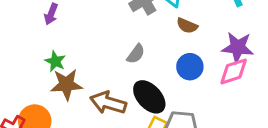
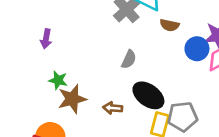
blue circle: (190, 67) -> (197, 49), moved
brown arrow: (108, 103) -> (113, 108), size x0.6

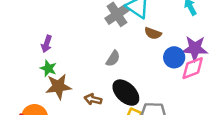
purple arrow: (46, 39) -> (47, 44), moved

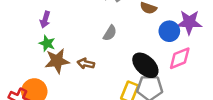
pink diamond: (193, 68) -> (180, 58), moved
black ellipse: (126, 93) -> (145, 65), moved
brown arrow: (93, 99) -> (86, 64), moved

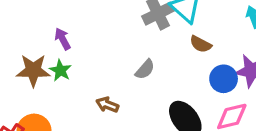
purple arrow: (45, 20) -> (63, 39), turned 126
brown star: (57, 61) -> (33, 70), moved

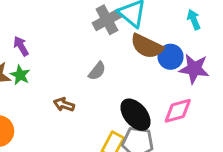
brown semicircle: (201, 44) -> (147, 46), size x1.6
blue circle: (224, 79) -> (171, 57), moved

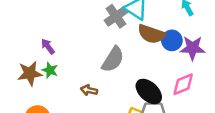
gray semicircle: (97, 71) -> (113, 59), size x1.6

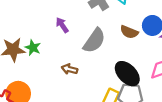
brown semicircle: (151, 34) -> (129, 32), moved, size x0.7
purple arrow: (48, 46) -> (62, 25), moved

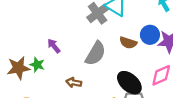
purple arrow: (62, 25) -> (54, 46), moved

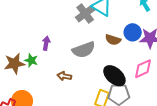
purple arrow: (54, 46) -> (46, 43), turned 48
gray semicircle: (95, 53) -> (84, 50), turned 40

